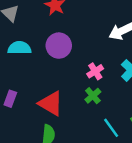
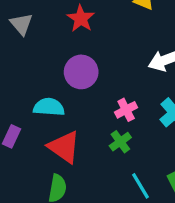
cyan semicircle: (19, 48) -> (49, 107), moved

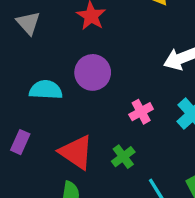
cyan semicircle: (49, 107) -> (46, 90), moved
green cross: (120, 142) -> (123, 157), moved

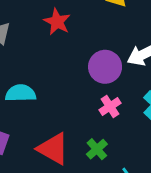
purple circle: (93, 72) -> (105, 67), moved

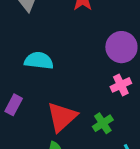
red triangle: (53, 149) -> (62, 117), turned 40

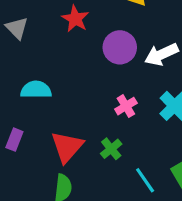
purple circle: (121, 47) -> (120, 47), moved

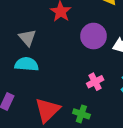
gray triangle: (17, 28) -> (27, 38), moved
green cross: (111, 149) -> (81, 114), turned -35

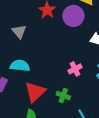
purple circle: (93, 36) -> (73, 16), moved
cyan semicircle: (27, 64) -> (20, 66), moved

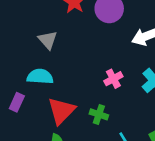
gray triangle: (19, 32) -> (48, 40), moved

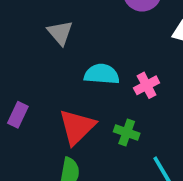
cyan semicircle: (40, 77) -> (102, 74), moved

